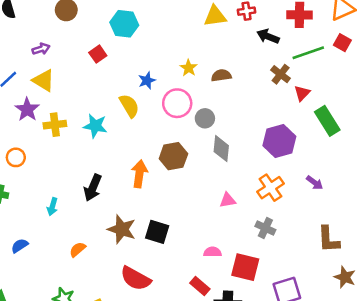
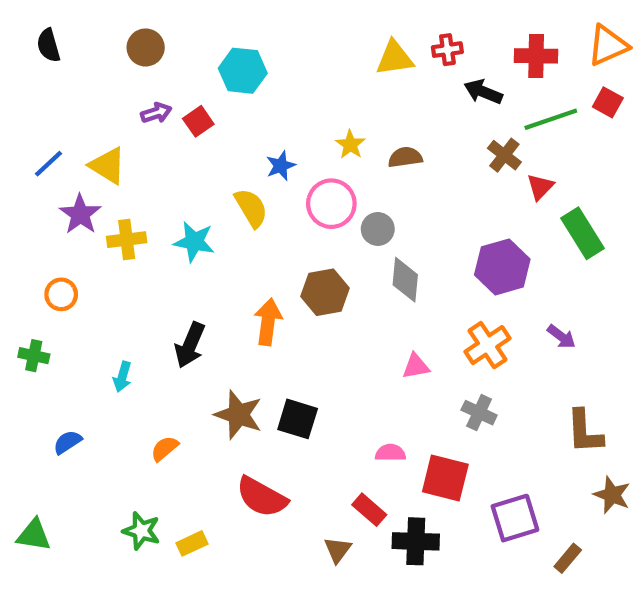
purple arrow: (41, 49) -> (156, 113), moved

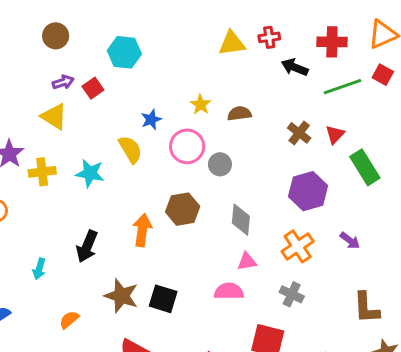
brown cross: (504, 155) -> (299, 133), moved
yellow triangle: (108, 166) -> (54, 117), moved
gray diamond: (405, 280) -> (241, 220), moved
pink semicircle: (390, 453) -> (229, 291), moved, size x1.4

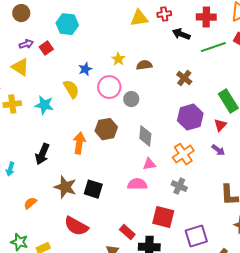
red triangle: (335, 134) -> (220, 125), moved

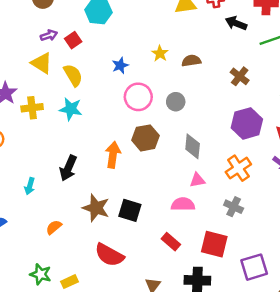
pink circle: (109, 87) -> (138, 97), moved
yellow semicircle: (71, 89) -> (73, 75), moved
red rectangle: (127, 232) -> (171, 242), moved

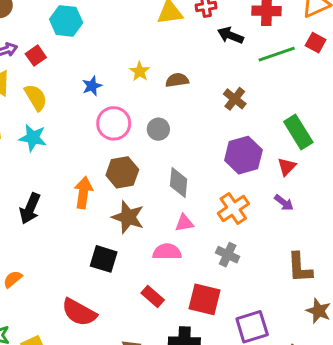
brown star: (96, 208) -> (128, 217), moved

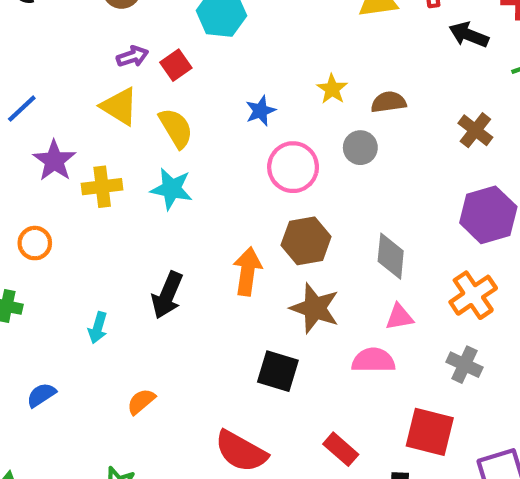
gray circle: (158, 129) -> (360, 148), moved
red rectangle: (153, 296) -> (341, 449), moved

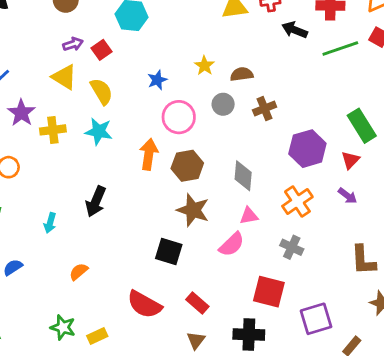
brown cross: (475, 130) -> (265, 109), moved, turned 30
orange arrow: (247, 271) -> (149, 154), moved
pink semicircle: (373, 360) -> (232, 244), turned 136
red rectangle: (341, 449) -> (197, 303), moved

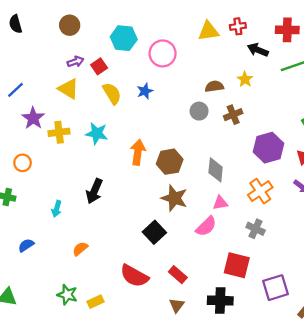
yellow star: (204, 66) -> (245, 79), moved
yellow semicircle: (101, 91) -> (112, 93), moved
pink circle: (179, 117) -> (163, 53), moved
black square: (169, 252) -> (154, 232), turned 30

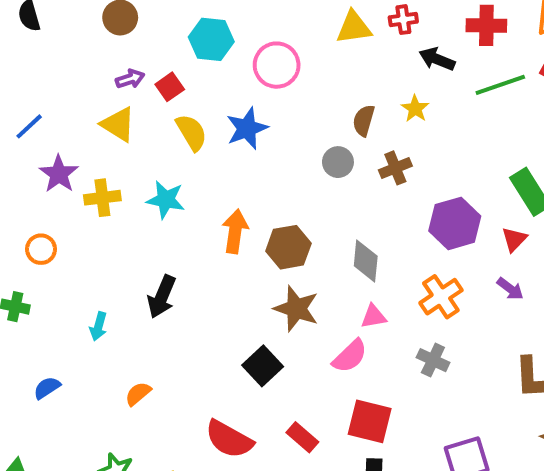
brown semicircle: (214, 86) -> (364, 120), turned -66
blue star: (145, 91) -> (247, 128), size x1.5
red square: (237, 265) -> (370, 421), moved

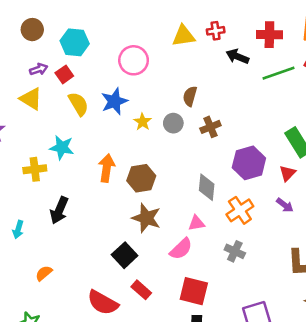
cyan hexagon: (211, 39) -> (75, 42), moved
yellow star: (415, 109) -> (143, 122), moved
yellow cross: (102, 198) -> (35, 169), moved
gray diamond: (366, 261) -> (207, 187), moved
red rectangle: (302, 437) -> (141, 290), moved

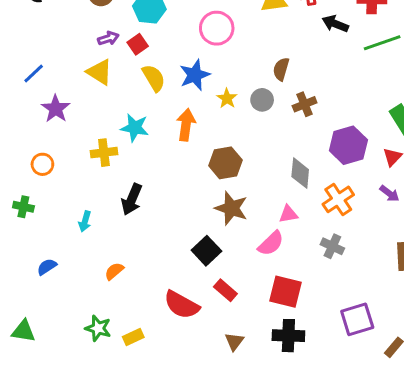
orange arrow: (107, 168) -> (186, 125), moved

